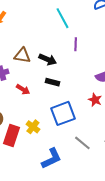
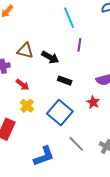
black rectangle: (53, 82) -> (65, 81), moved
blue square: (63, 113) -> (60, 112), turned -35
yellow cross: (33, 127) -> (27, 106), moved

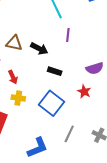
red arrow: (22, 85) -> (13, 77), turned 32
yellow cross: (27, 106) -> (18, 98), turned -32
gray line: (76, 144) -> (69, 134), turned 72

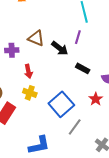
purple line: (68, 35) -> (78, 37), moved
black rectangle: (55, 71) -> (83, 68), moved
gray line: (69, 134) -> (75, 127), moved

